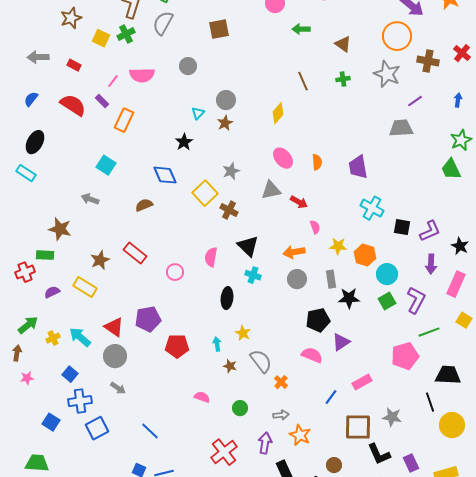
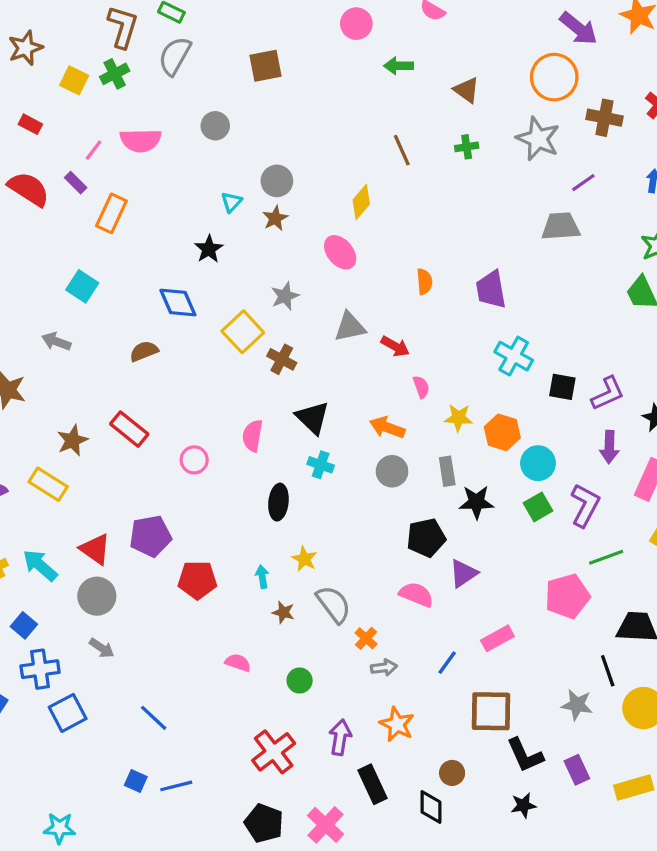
pink ellipse: (283, 158) -> (340, 252), moved
orange arrow: (294, 252) -> (387, 427), turned 30
gray arrow: (281, 415) -> (384, 668), moved
gray star: (392, 417) -> (577, 705), moved

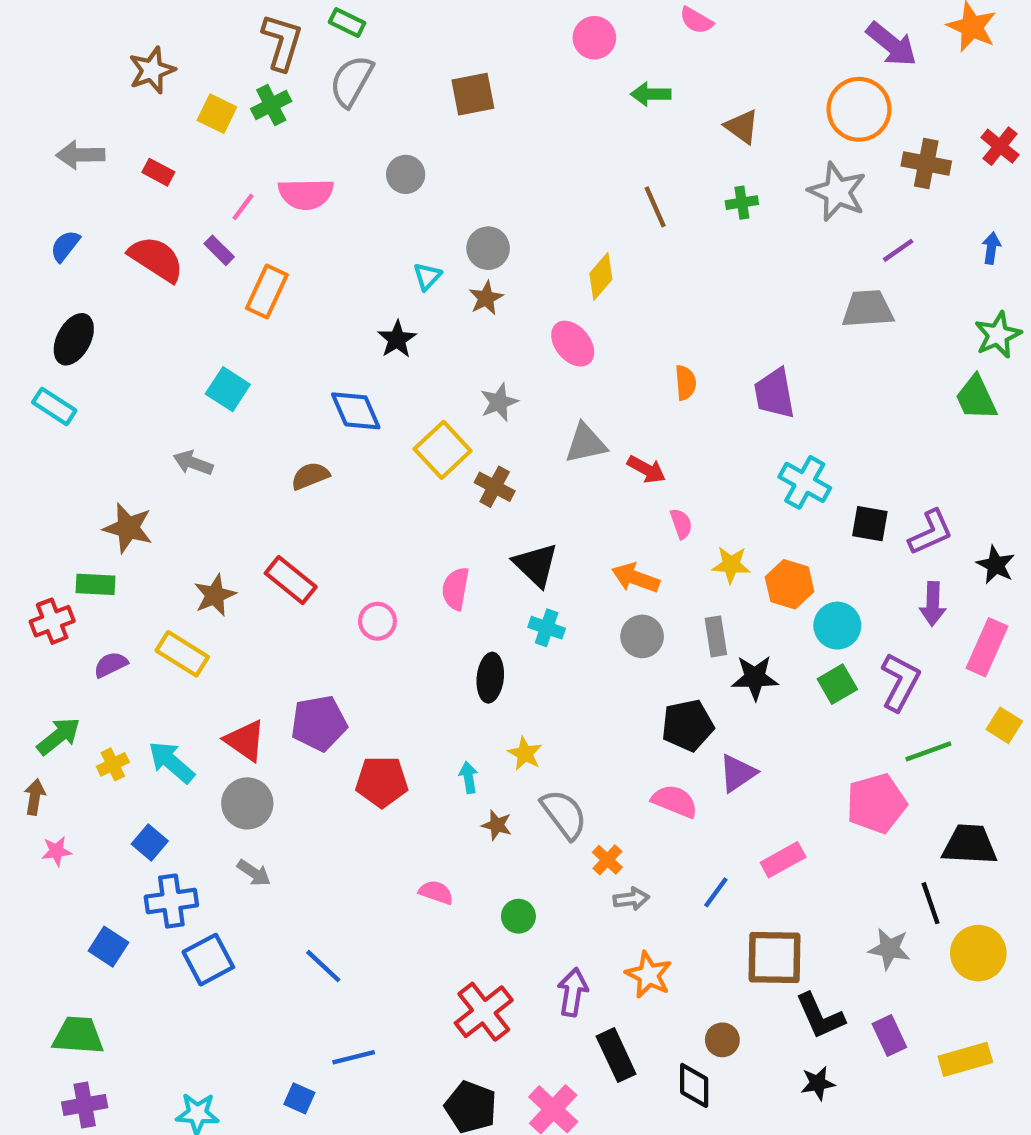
blue square: (136, 781) -> (299, 1098), moved

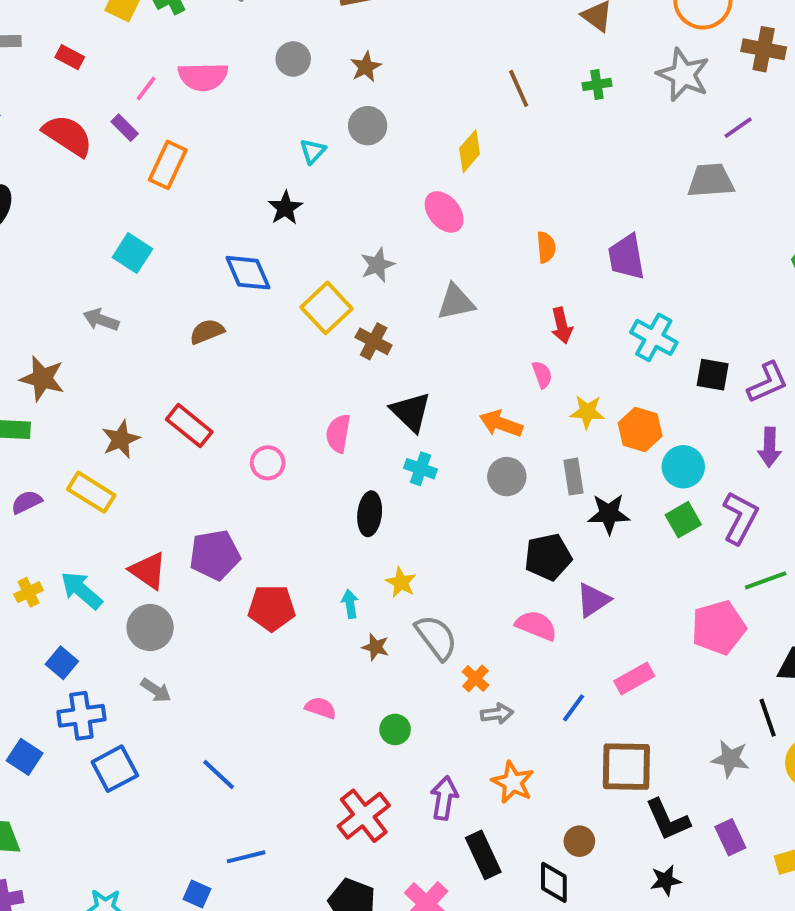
brown star: (486, 298) -> (366, 67), moved
red arrow: (646, 469) -> (562, 326), moved, turned 48

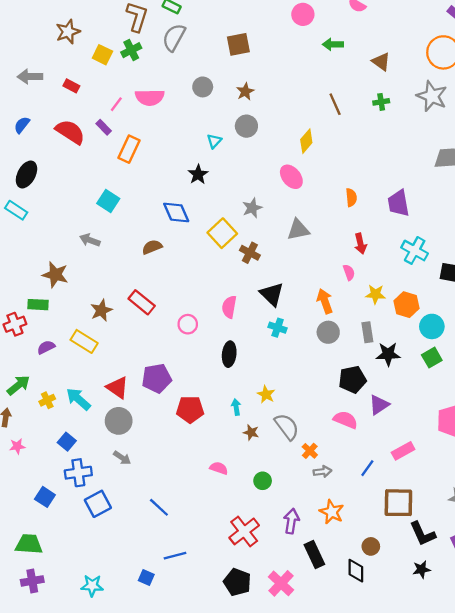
orange arrow: (501, 424) -> (325, 301), turned 50
black ellipse: (370, 514) -> (229, 354), moved

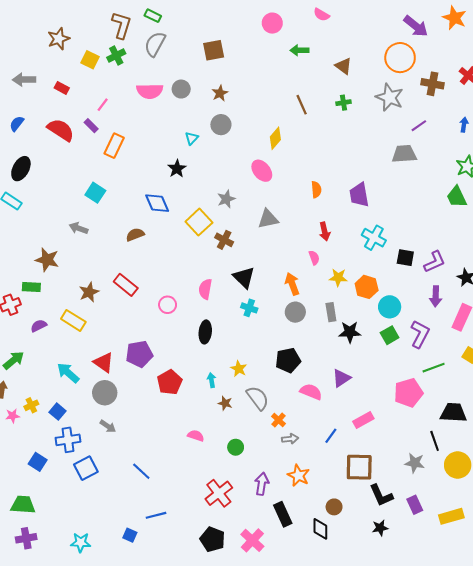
pink semicircle: (150, 97) -> (150, 91), moved
black pentagon: (352, 379) -> (288, 360), moved
yellow cross: (47, 400) -> (31, 405), moved
red pentagon: (190, 409) -> (170, 382), turned -30

